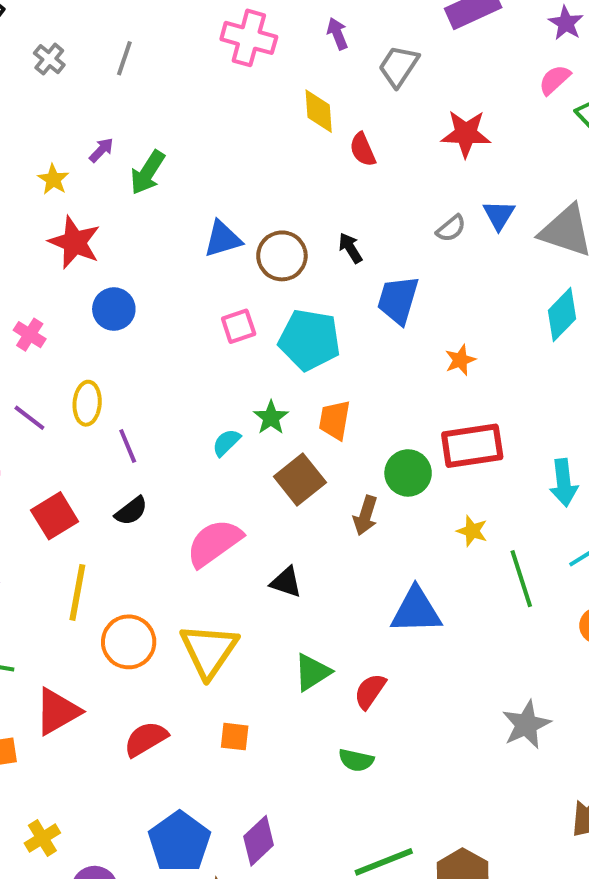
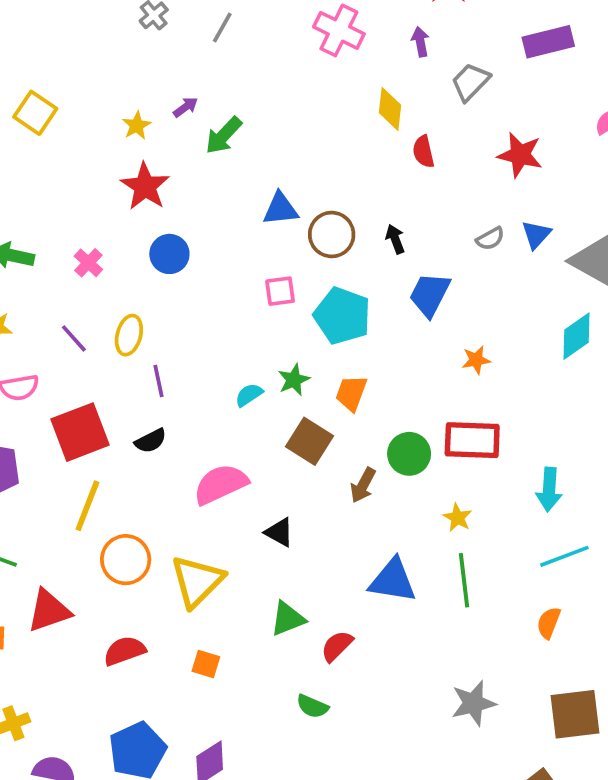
brown square: (300, 480) -> (310, 441), turned -30
red square: (55, 516) -> (80, 432), size x1.4
green line: (521, 579) -> (464, 580), moved

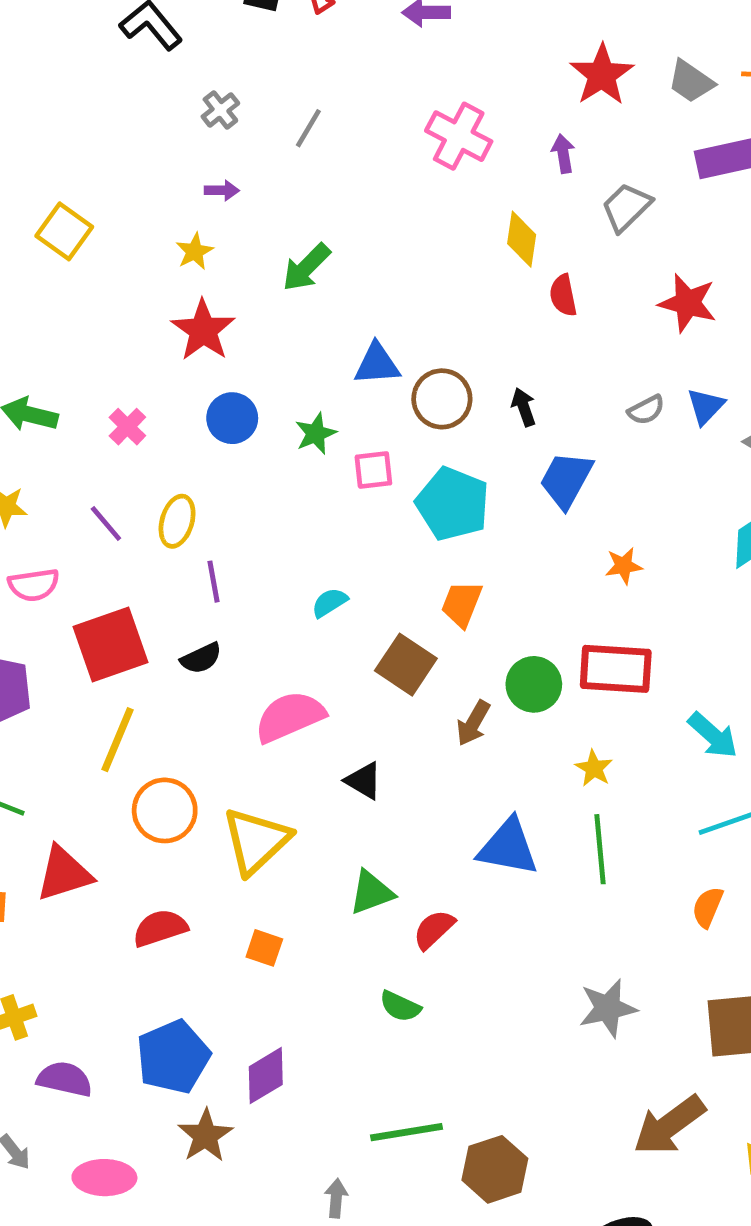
purple arrow: (185, 107) -> (222, 190), moved, turned 35
green star: (294, 380) -> (316, 434), moved
cyan arrow: (549, 489) -> (713, 735), turned -54

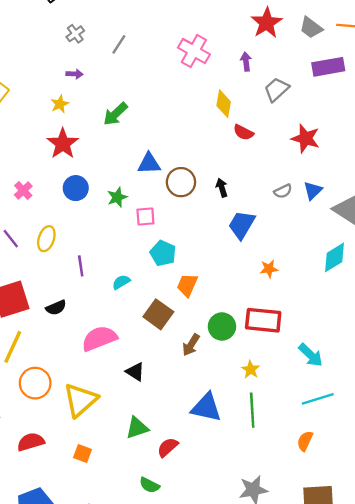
red semicircle: (563, 295) -> (243, 132), turned -54
cyan pentagon: (453, 504) -> (163, 253), moved, size x0.7
purple line: (214, 582) -> (81, 266), moved

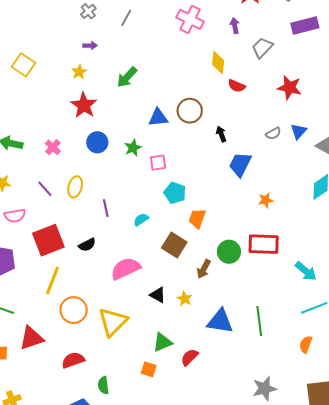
brown circle: (181, 182) -> (190, 111), moved
yellow star: (251, 370) -> (185, 299), moved
orange square: (83, 454) -> (149, 369), moved
green semicircle: (149, 485) -> (103, 385), moved, turned 60

